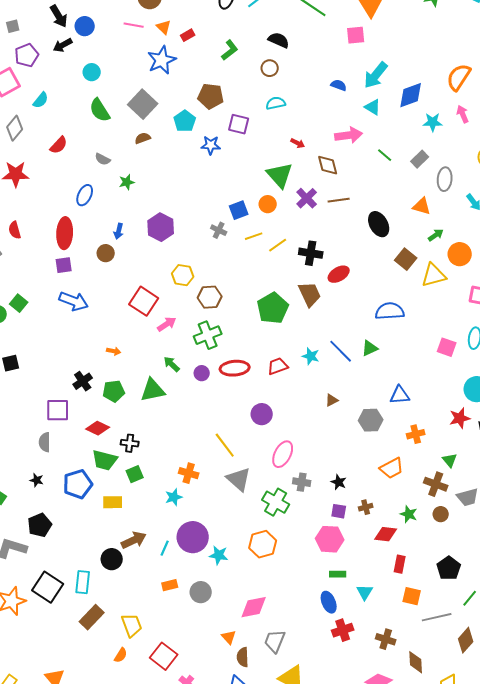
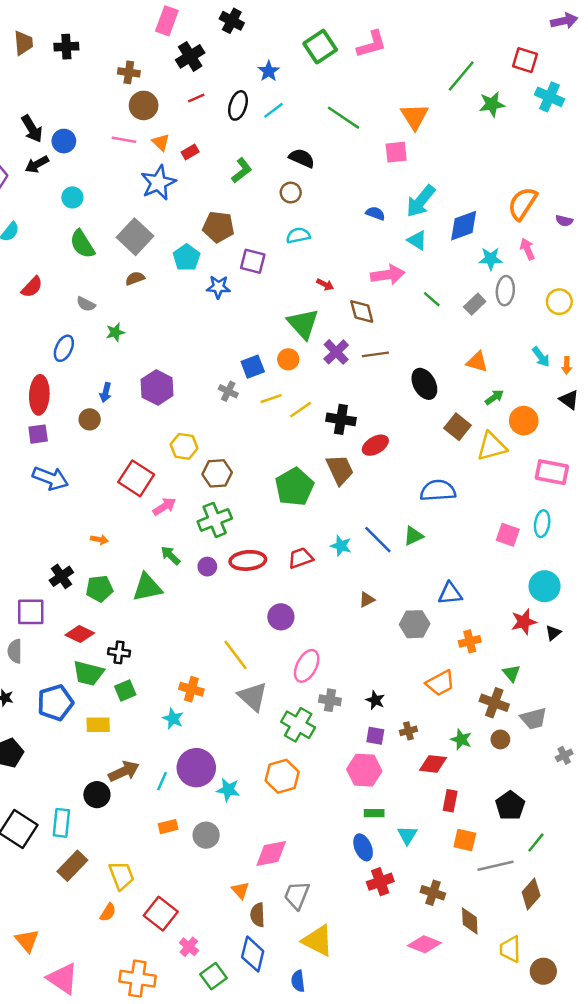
gray ellipse: (445, 179) -> (505, 291), moved
cyan star: (174, 497) -> (173, 719), turned -30

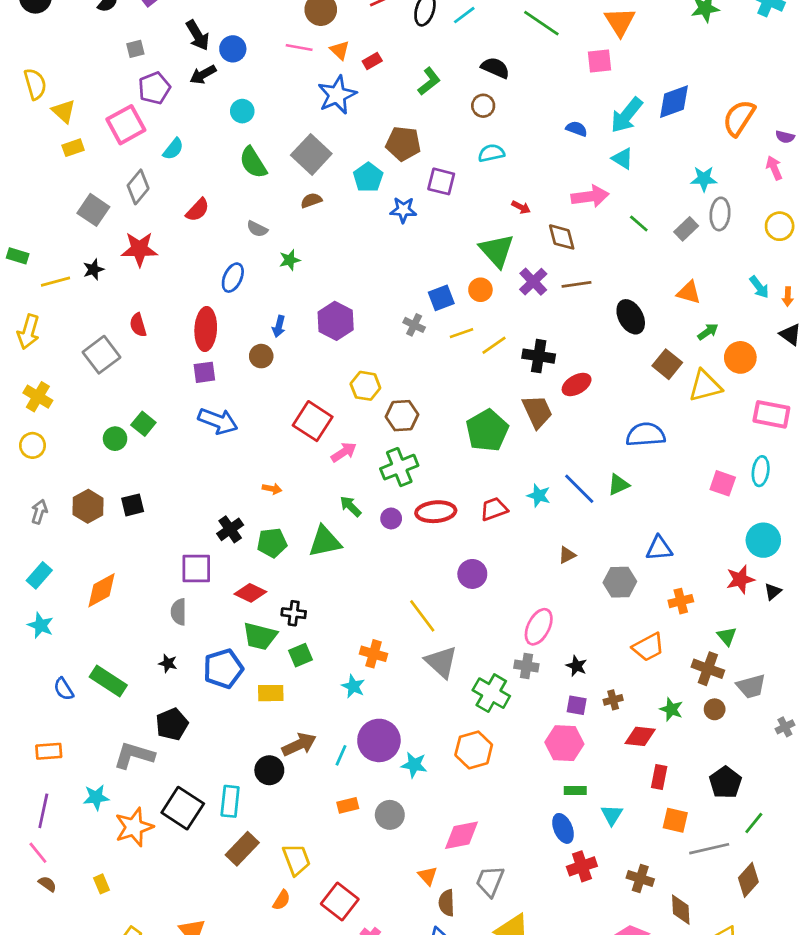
blue diamond: (464, 226) -> (674, 102), moved
pink arrow: (527, 249) -> (774, 168), moved
pink ellipse: (307, 666) -> (539, 627), moved

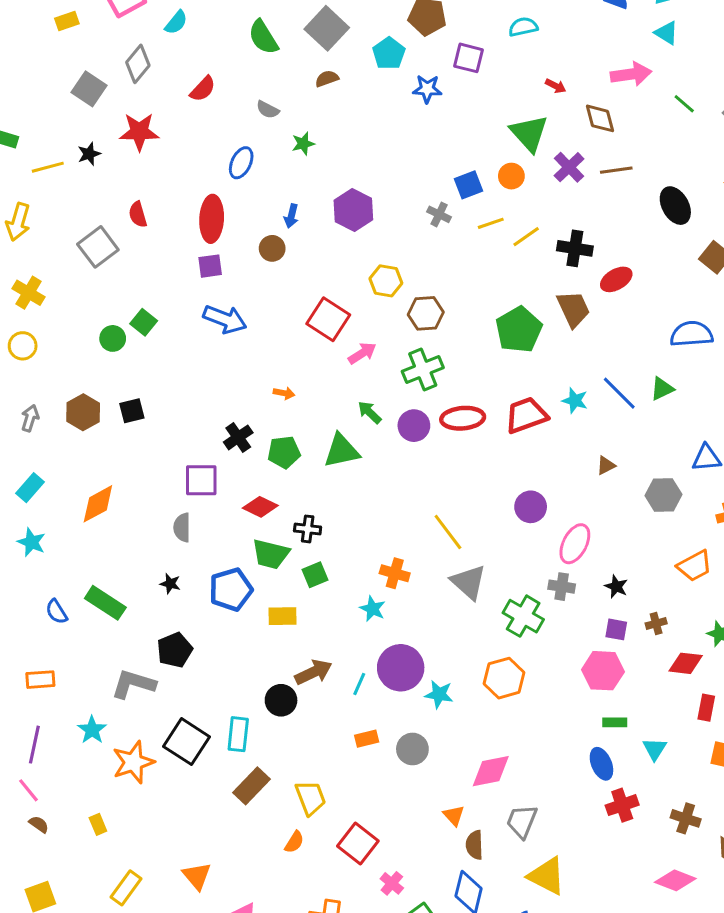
red trapezoid: (494, 509) -> (526, 415), size x1.4
purple circle: (391, 518) -> (414, 426), size x1.4
purple circle: (472, 574) -> (531, 507), moved
cyan star: (96, 797) -> (92, 730), turned -30

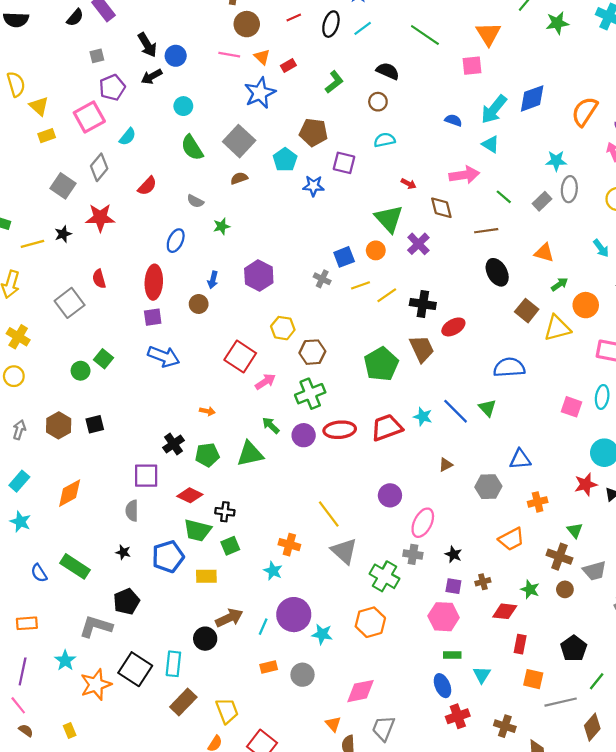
brown line: (616, 170) -> (486, 231), moved
green triangle: (662, 389) -> (487, 408), turned -48

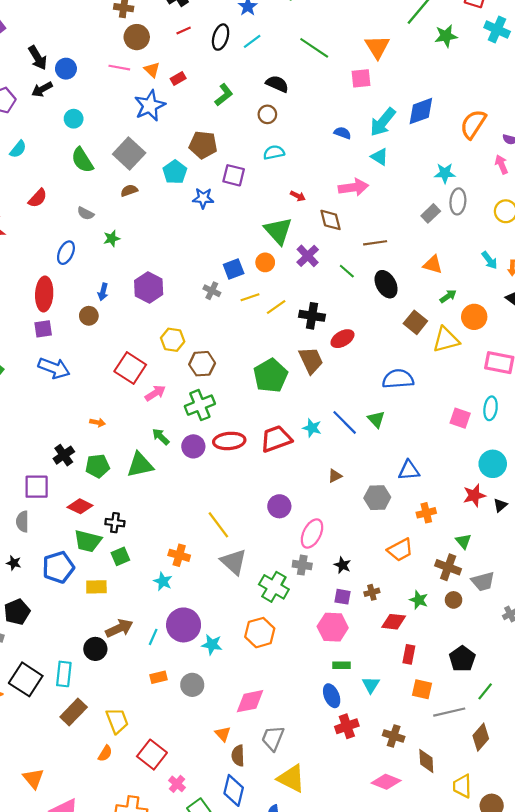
green line: (504, 197) -> (347, 271), moved

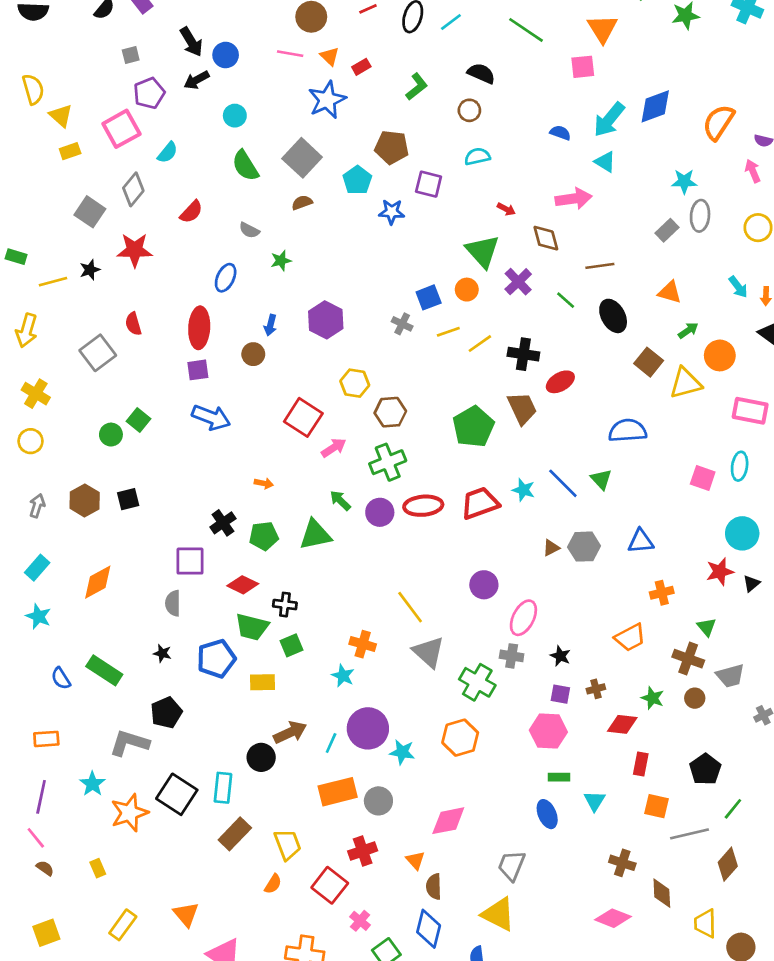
gray hexagon: (377, 498) -> (584, 547), moved
orange rectangle: (158, 677) -> (338, 792), size x1.8
red cross: (347, 726) -> (363, 851), moved
gray trapezoid: (273, 738) -> (512, 865), moved

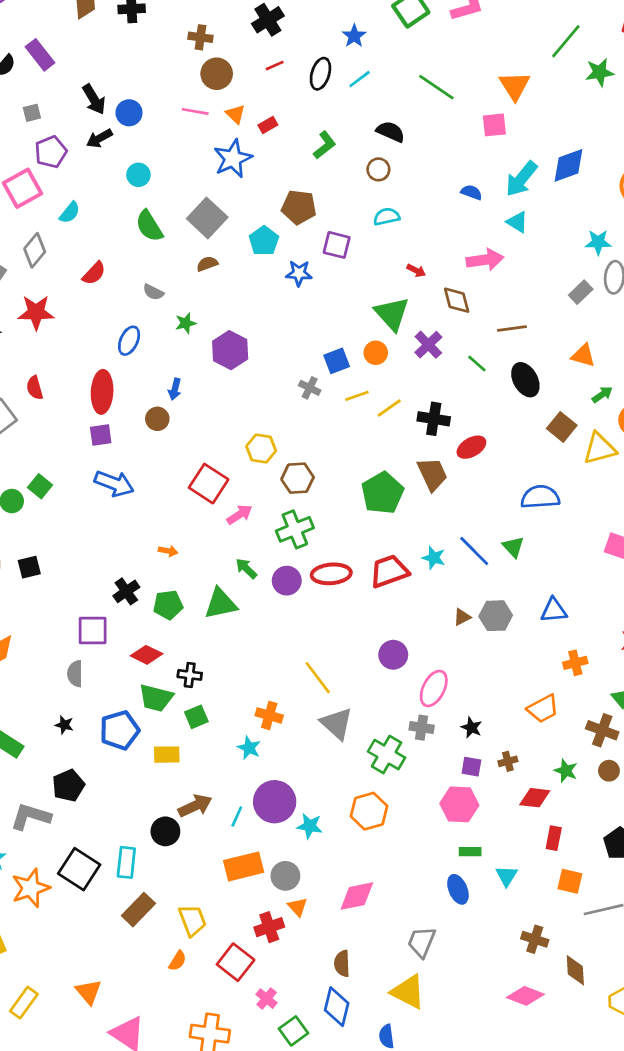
purple hexagon: (326, 320) -> (230, 350), moved
orange triangle: (415, 860) -> (298, 907), moved

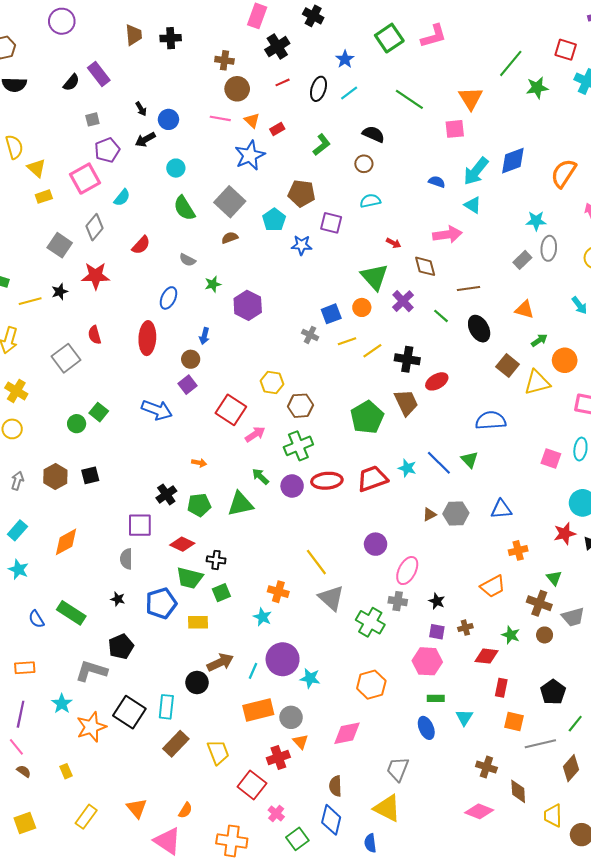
black arrow: (94, 99) -> (141, 109), size x0.6
purple square: (101, 435) -> (187, 385), moved, turned -30
orange hexagon: (369, 811) -> (371, 685), moved
orange semicircle: (178, 961) -> (185, 810), moved

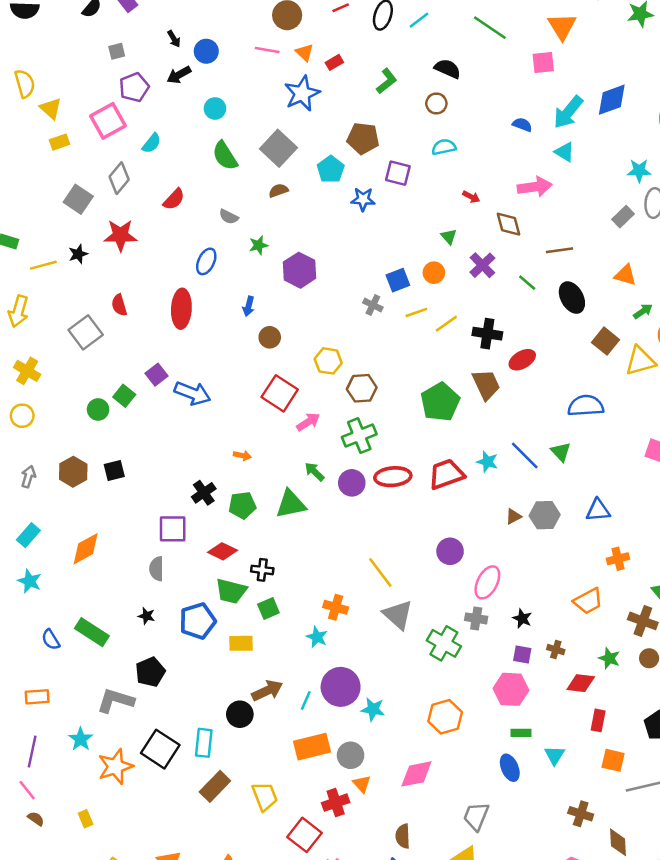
green triangle: (374, 277) -> (449, 237), size x0.5
brown circle: (191, 359) -> (270, 337), moved
purple square: (187, 385) -> (157, 375), moved
brown cross: (465, 628) -> (556, 650), turned 32

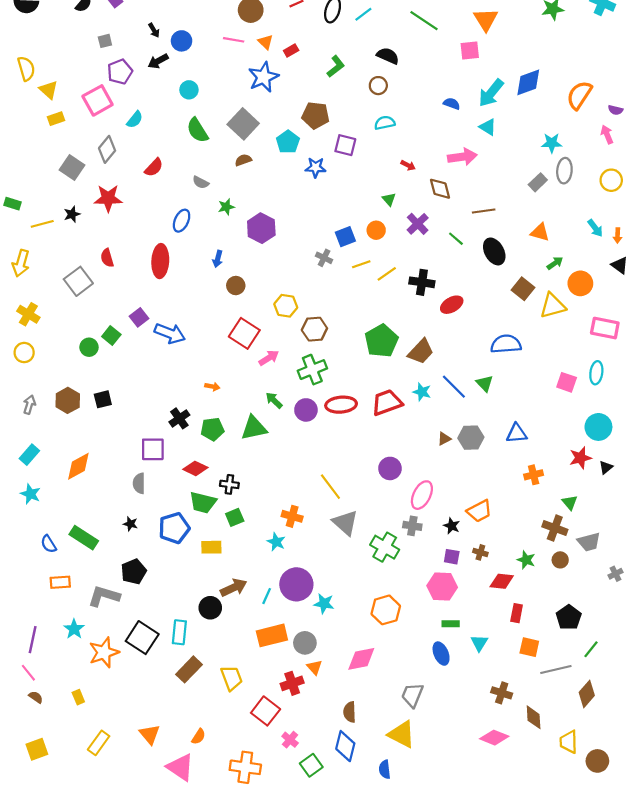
brown trapezoid: (486, 385) -> (421, 351), moved, turned 68
orange trapezoid: (588, 601) -> (479, 511), moved
orange rectangle: (37, 697) -> (60, 582), moved

